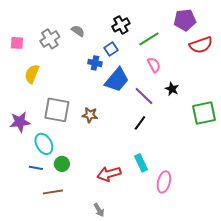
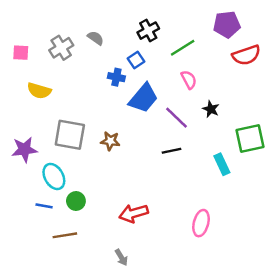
yellow semicircle: (32, 74) -> (39, 91), turned -96
black line: (140, 123) -> (172, 151), turned 42
cyan rectangle: (141, 163) -> (222, 164), moved

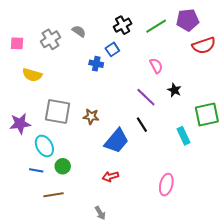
green line: (183, 48) -> (156, 26), moved
blue trapezoid: (143, 98) -> (116, 141), moved
black line: (172, 151) -> (142, 125), turned 70
red arrow: (134, 213) -> (110, 176), size x0.7

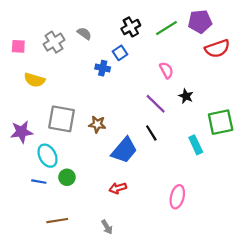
brown line: (54, 195) -> (57, 221), moved

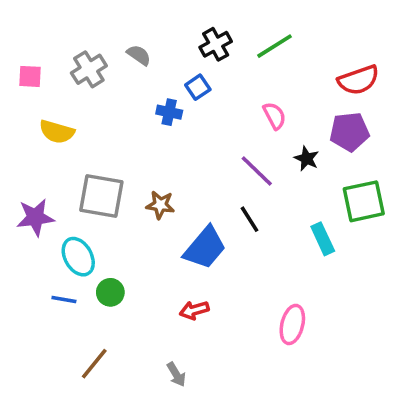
purple pentagon: (200, 22) -> (349, 132), moved
brown line: (57, 221) -> (94, 364), turned -42

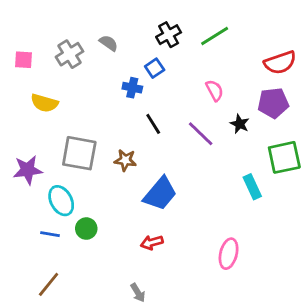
black line: (250, 219) -> (153, 124), moved
brown line: (94, 364) -> (49, 284), moved

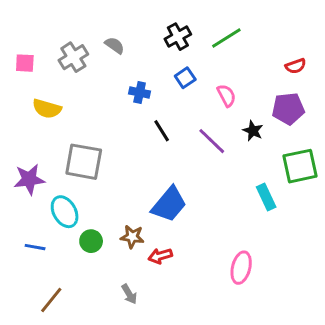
red semicircle: (280, 63) -> (296, 66), size x0.6
blue square: (155, 68) -> (185, 78), moved
brown star: (125, 160) -> (132, 237), moved
blue line: (50, 234) -> (35, 247), moved
gray arrow: (138, 293) -> (129, 294), moved

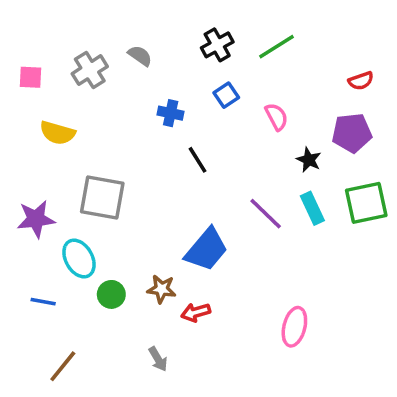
purple line: (212, 141) -> (266, 214), moved
cyan rectangle: (266, 197) -> (312, 208), moved

